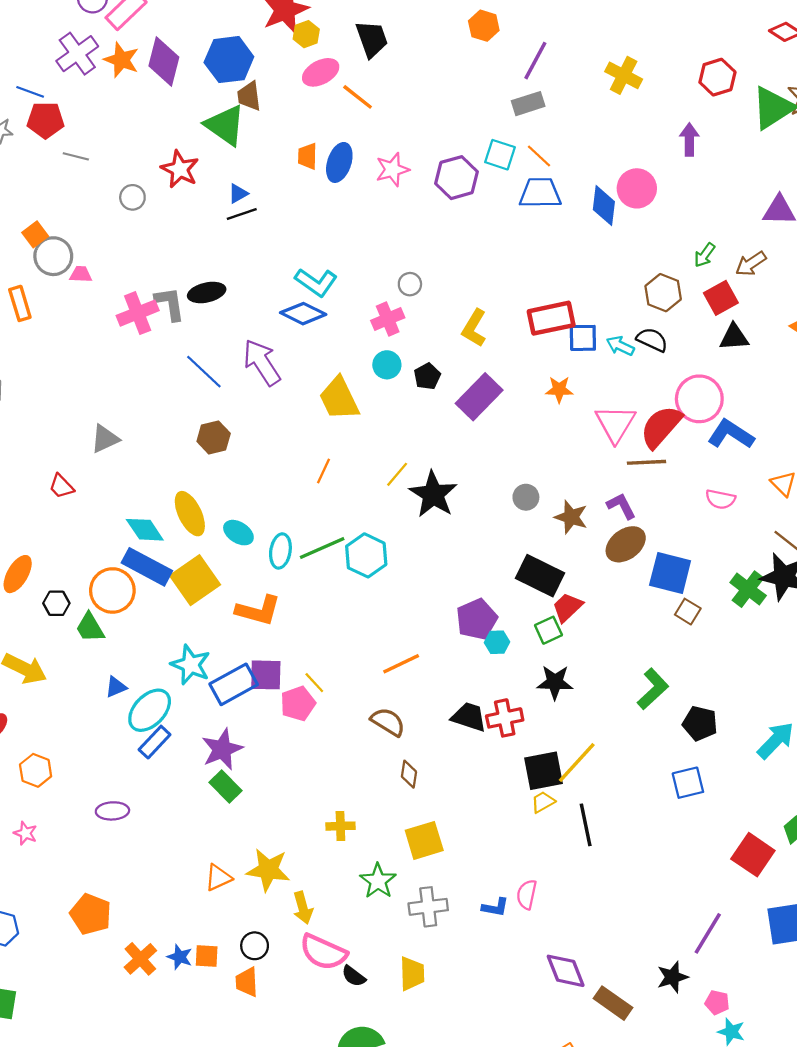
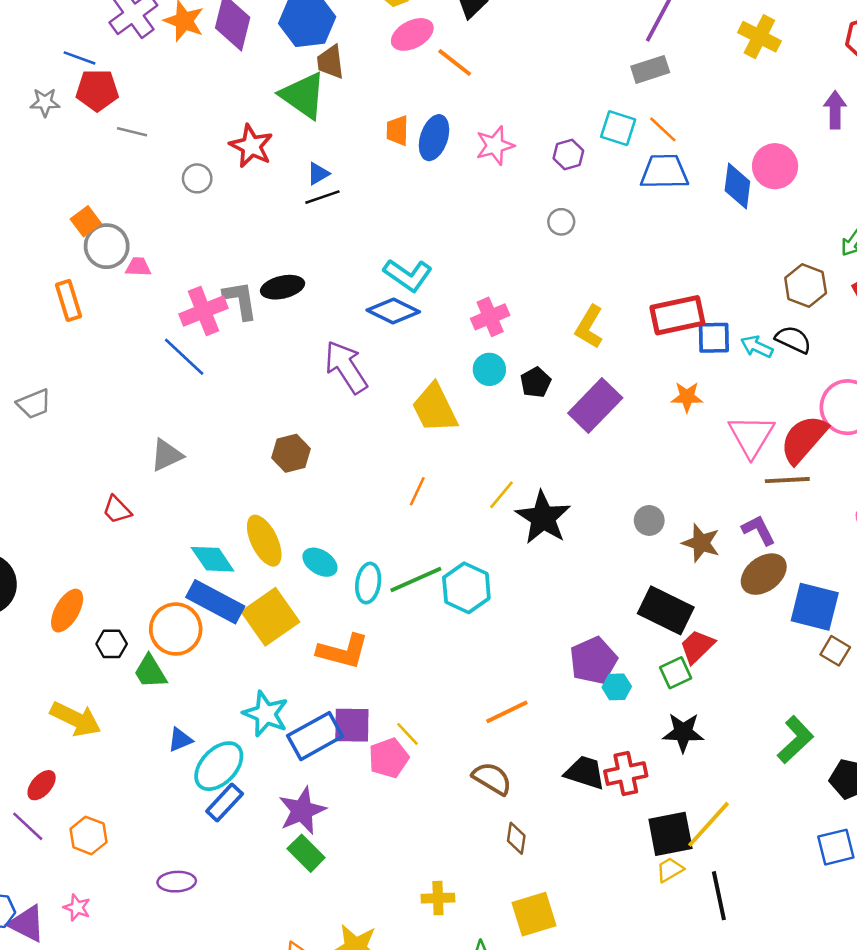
purple hexagon: (457, 178) -> (568, 155), size x0.6
gray circle: (410, 284) -> (561, 222), moved
blue line: (204, 372) -> (184, 357), moved

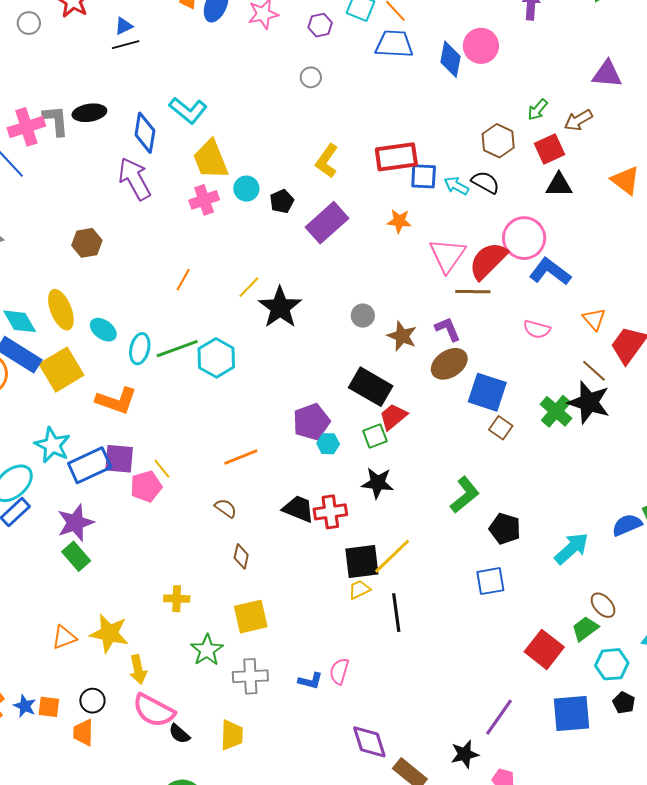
blue diamond: (393, 311) -> (145, 133), moved, turned 69
pink cross: (490, 317) -> (204, 200), moved
yellow trapezoid: (435, 408) -> (211, 159), moved
brown semicircle: (492, 778) -> (226, 508), size x0.7

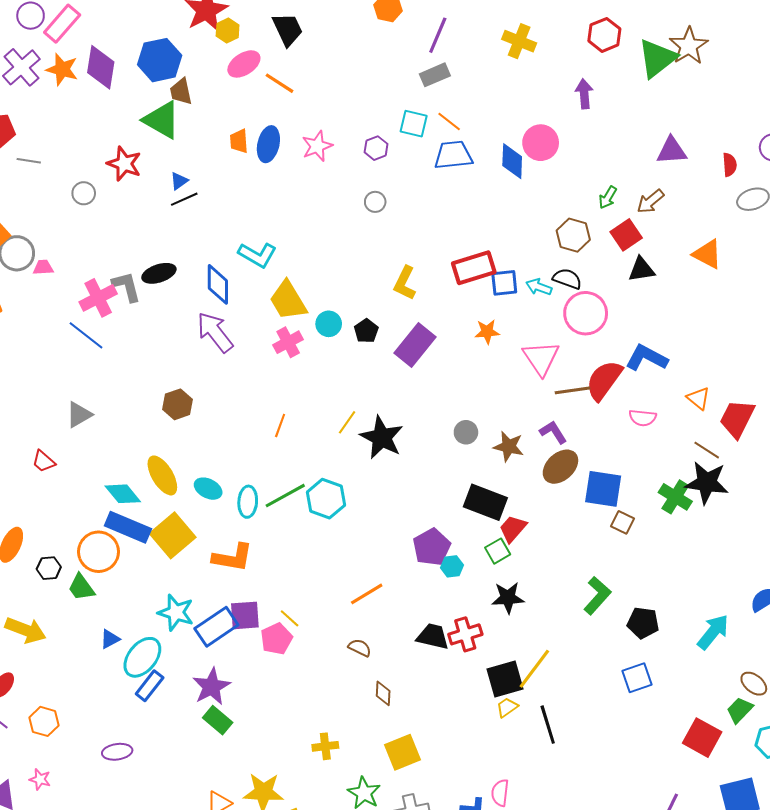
pink circle: (524, 238) -> (586, 313), moved
red semicircle: (488, 261) -> (604, 380), moved

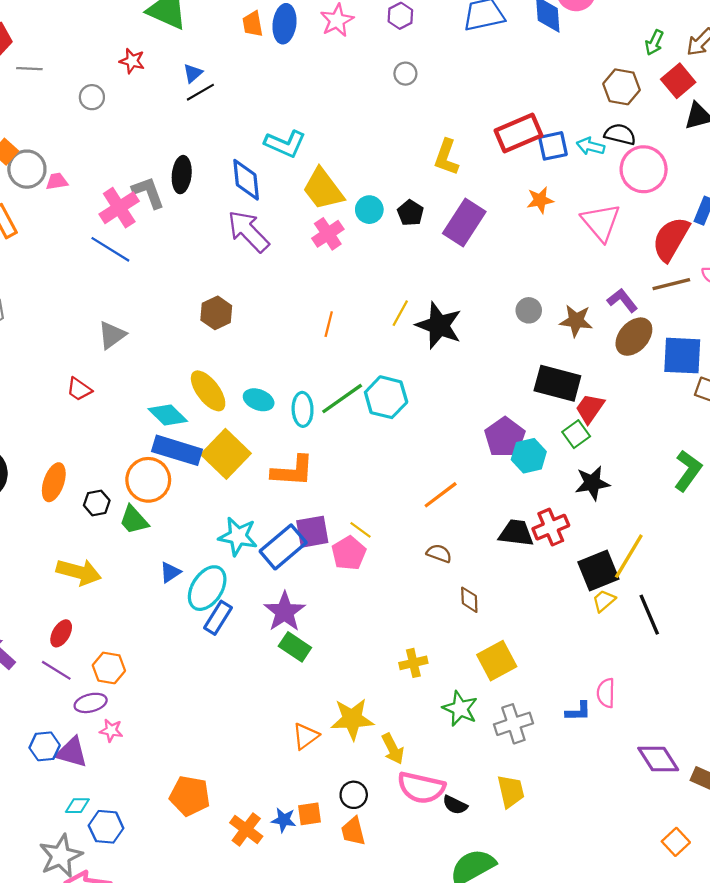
red star: (124, 164) -> (132, 61), size x0.7
black ellipse: (159, 273) -> (182, 175), turned -60
brown line: (573, 390) -> (671, 284), moved
cyan hexagon: (452, 566) -> (529, 456), size x1.4
purple ellipse: (117, 752) -> (91, 703), moved

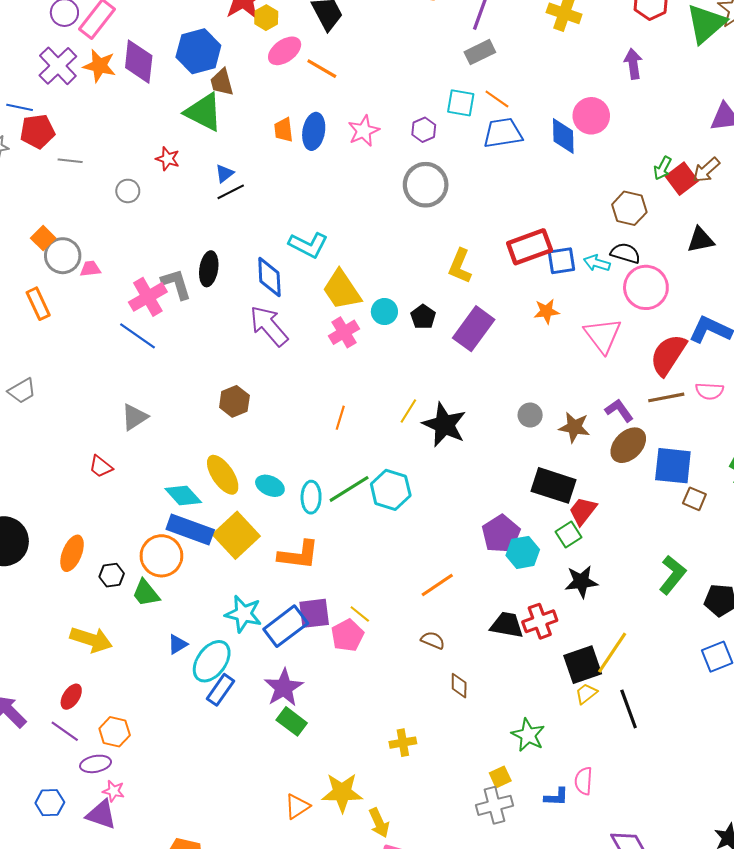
gray circle: (405, 74) -> (426, 185), size x2.0
red square: (678, 81) -> (682, 179), moved
yellow square: (497, 661) -> (500, 777), moved, size x0.6
green star: (460, 709) -> (528, 735), moved
purple triangle: (72, 752) -> (101, 815), moved

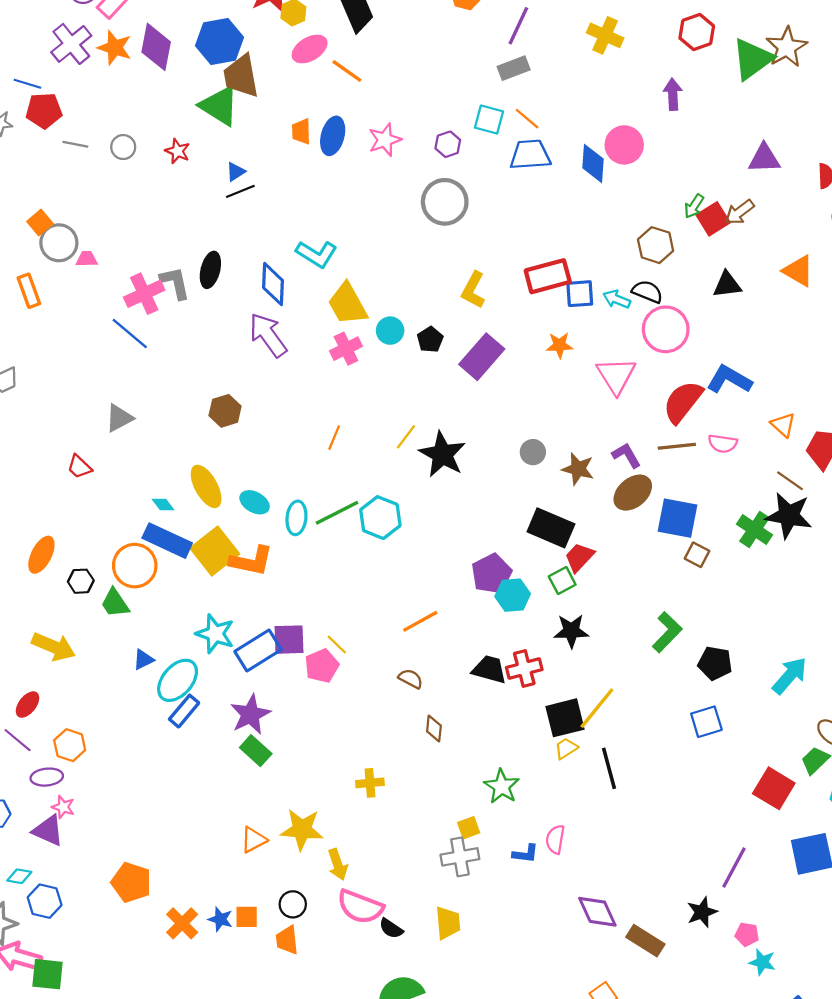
brown trapezoid: (222, 82) -> (241, 76), size x1.5
gray circle: (128, 191) -> (123, 147), moved
cyan diamond: (183, 496) -> (163, 505), size x0.6
orange L-shape: (299, 555) -> (251, 561), moved

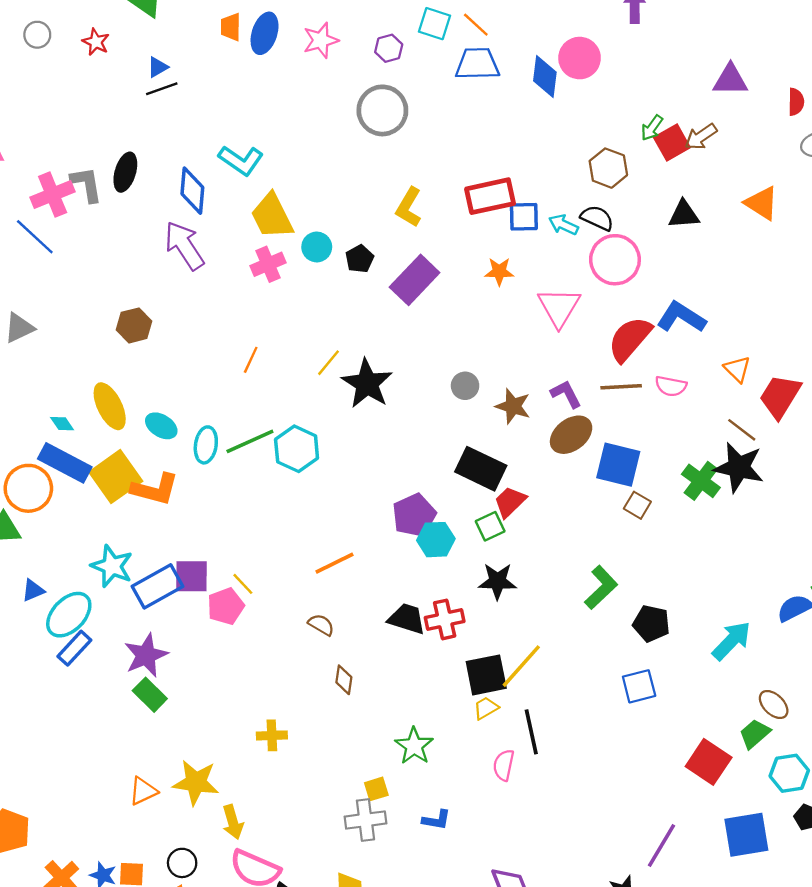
pink semicircle: (555, 839) -> (504, 765), moved

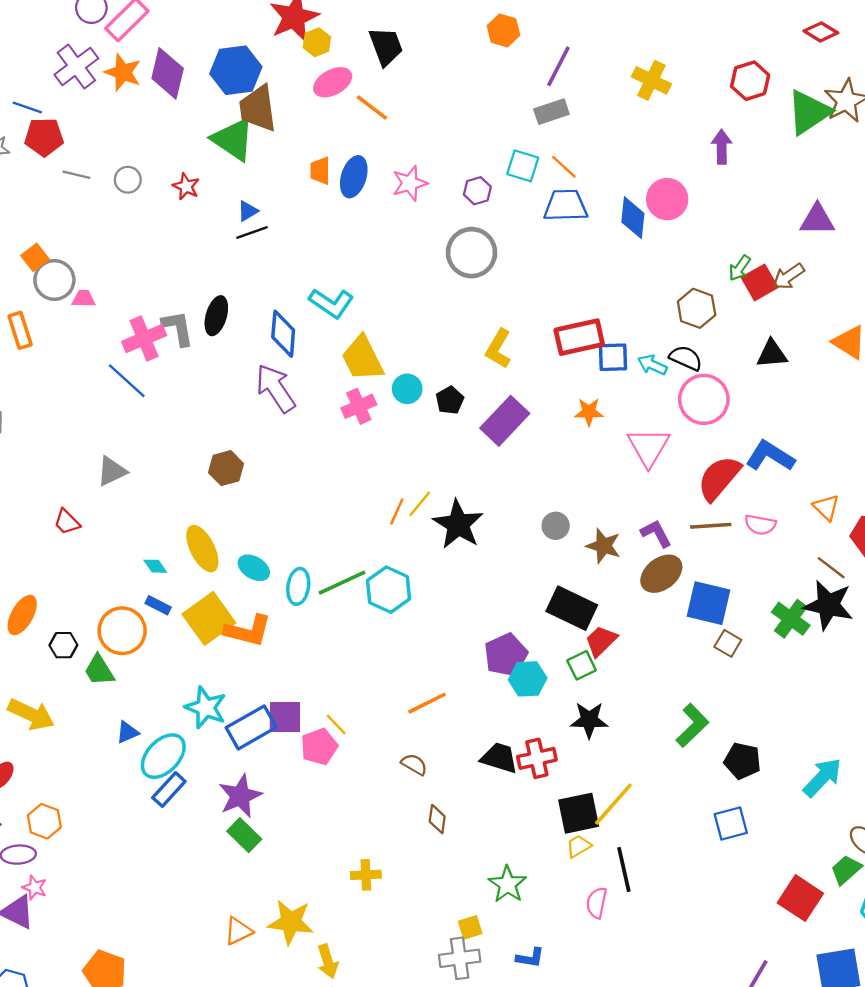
orange line: (251, 360) -> (397, 511), moved
blue rectangle: (65, 463) -> (158, 605), size x0.5

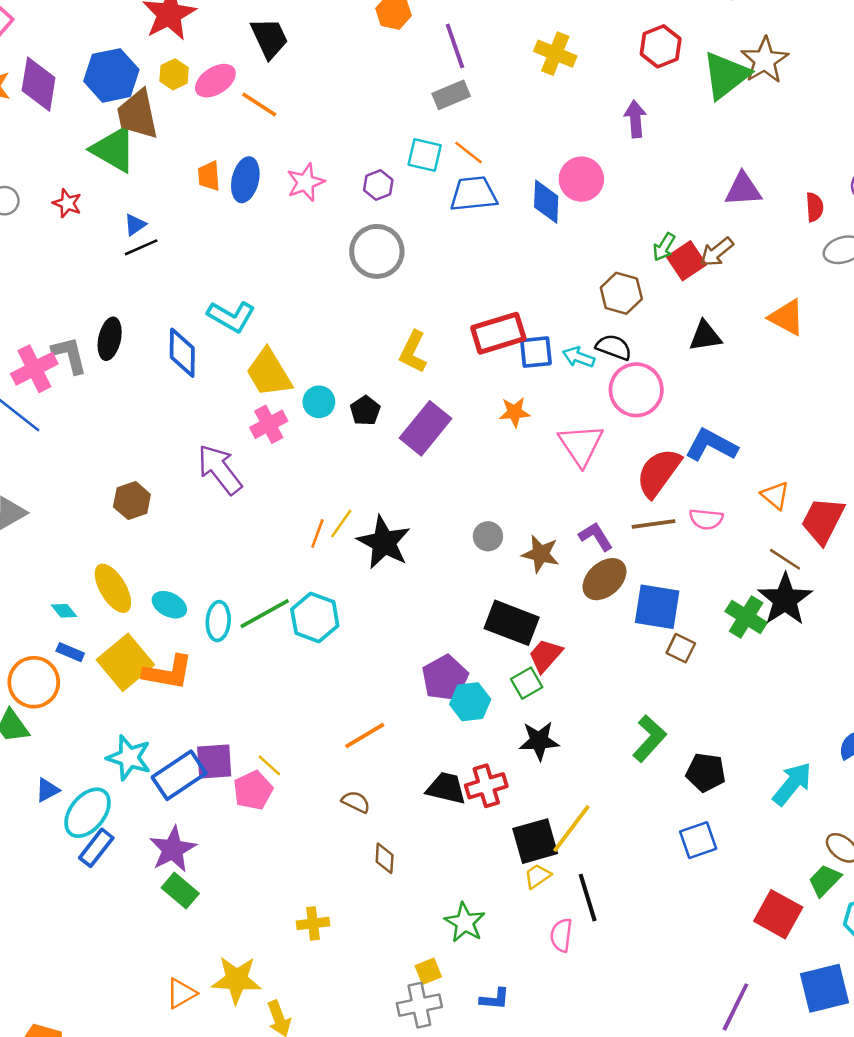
yellow hexagon: (317, 42) -> (174, 74), moved
purple line: (558, 66) -> (455, 46), turned -42
purple arrow: (276, 388) -> (220, 469), moved
black star: (828, 605) -> (785, 599), turned 30

